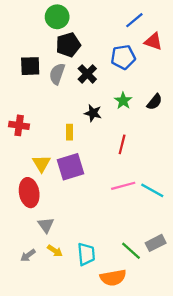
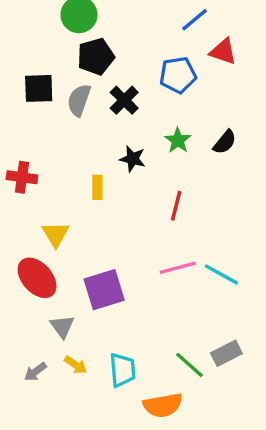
purple square: (71, 167) -> (104, 290), moved
red ellipse: (29, 193) -> (37, 278), turned -32

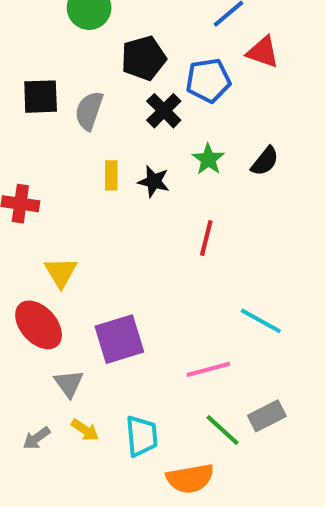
black pentagon: (96, 57) -> (144, 58), moved
black cross: (124, 100) -> (164, 111), moved
yellow rectangle: (97, 187) -> (111, 175), moved
pink line: (178, 268) -> (208, 369), moved

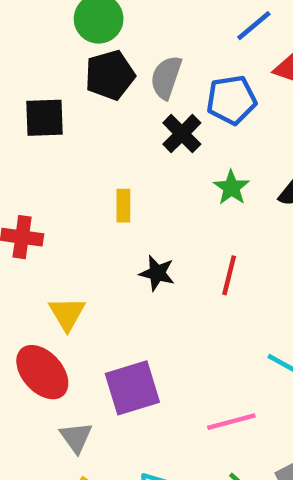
black pentagon: (144, 58) -> (110, 75), moved
gray semicircle: (89, 111) -> (166, 77), moved
black star: (154, 181) -> (157, 273), moved

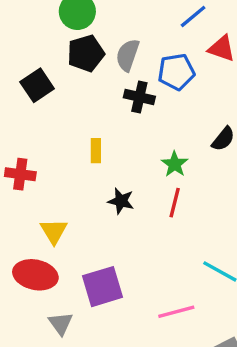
black square: (45, 118) -> (37, 85), turned -32
black cross: (182, 134) -> (139, 97), turned -32
green star: (231, 188) -> (175, 164), moved
red ellipse: (42, 372) -> (35, 275), turned -36

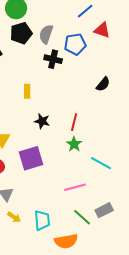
green star: (175, 164) -> (74, 144), moved
purple square: (103, 287) -> (31, 158), moved

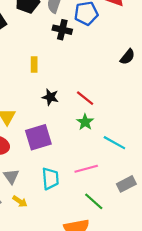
black semicircle: (103, 84) -> (127, 57), moved
red line: (74, 122) -> (85, 98), turned -66
gray rectangle: (104, 210) -> (126, 184), moved
cyan trapezoid: (42, 220) -> (50, 179), moved

